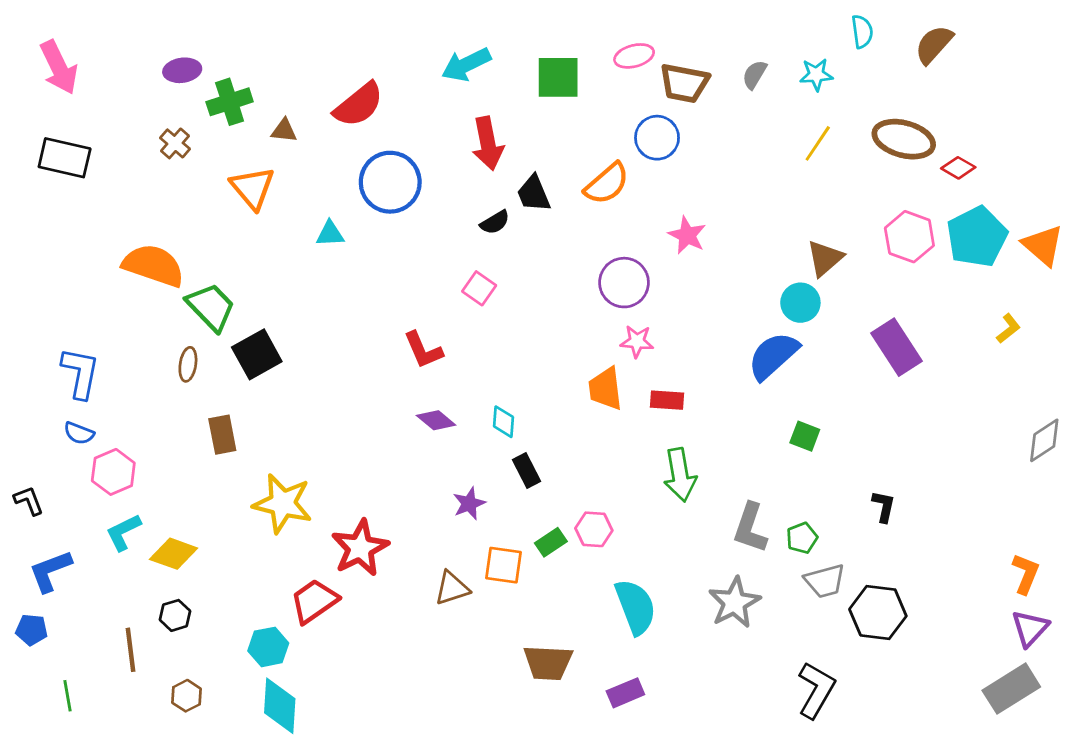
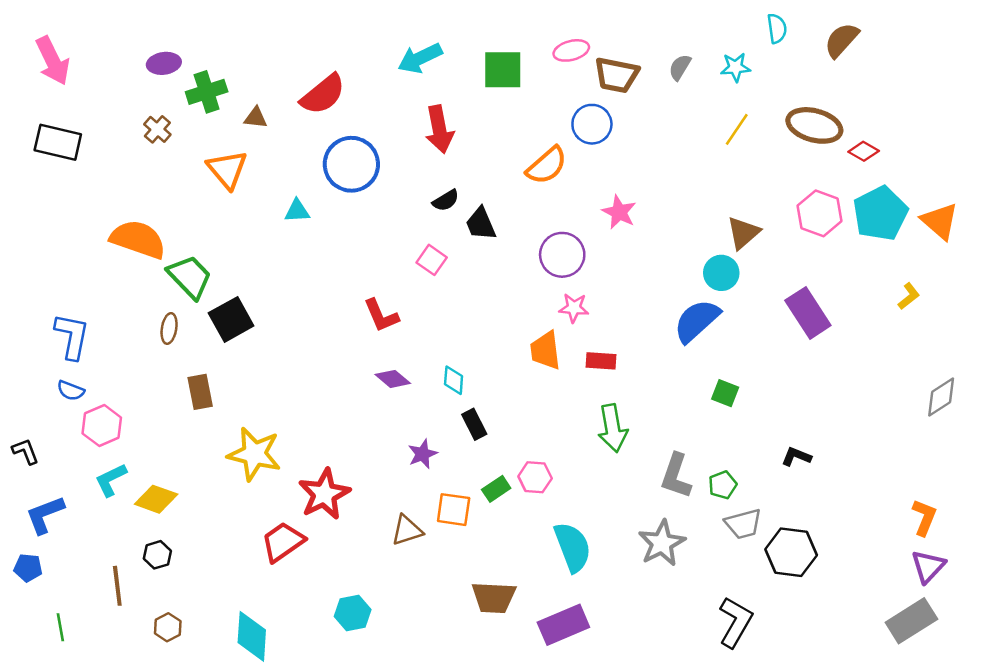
black trapezoid: (534, 194) -> (481, 224), moved
black L-shape: (884, 506) -> (796, 457), turned -80
cyan hexagon: (268, 647) -> (353, 613), moved
purple rectangle: (625, 693) -> (563, 625), size x1.5

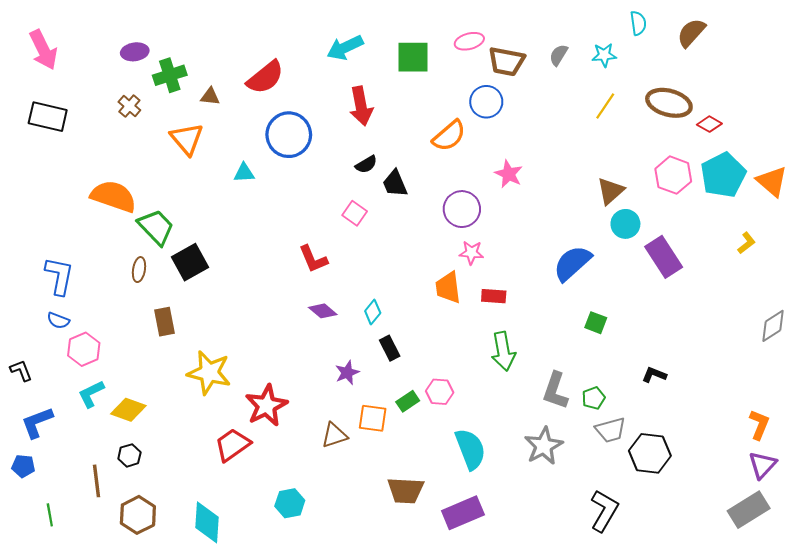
cyan circle: (721, 273) -> (625, 224), moved
cyan diamond: (454, 380) -> (373, 312), turned 35
brown hexagon: (168, 627) -> (138, 515), size x1.6

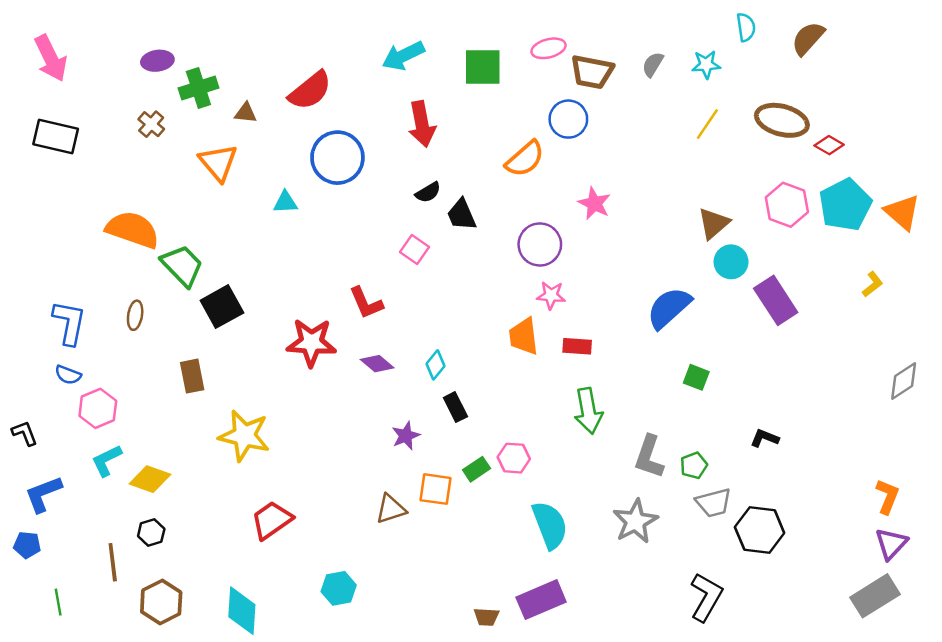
brown ellipse: (139, 270) -> (135, 315), moved
red star: (266, 406) -> (311, 343), moved, turned 30
brown trapezoid: (406, 490) -> (486, 617), moved, size x0.6

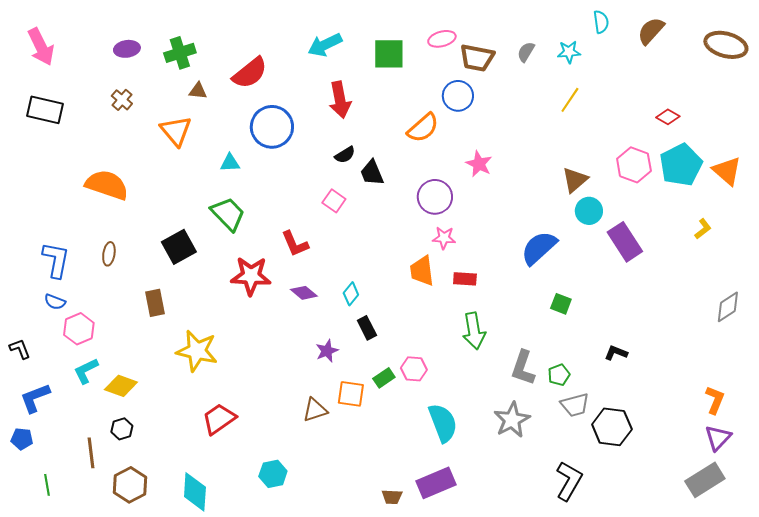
green cross: (198, 88) -> (180, 53), moved
brown ellipse: (782, 120) -> (726, 45), moved
green trapezoid: (182, 266) -> (228, 214), moved

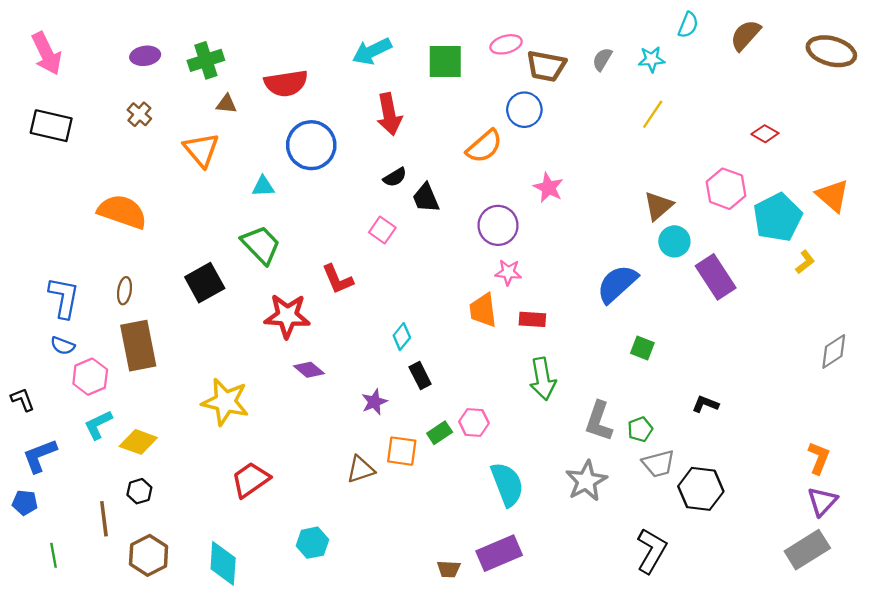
cyan semicircle: (601, 22) -> (688, 25), turned 30
red semicircle: (250, 73) -> (286, 83), turned 30
cyan pentagon: (681, 165) -> (778, 217), moved
purple diamond: (304, 293) -> (309, 370), moved
brown rectangle: (155, 303) -> (138, 346), moved, size x1.6

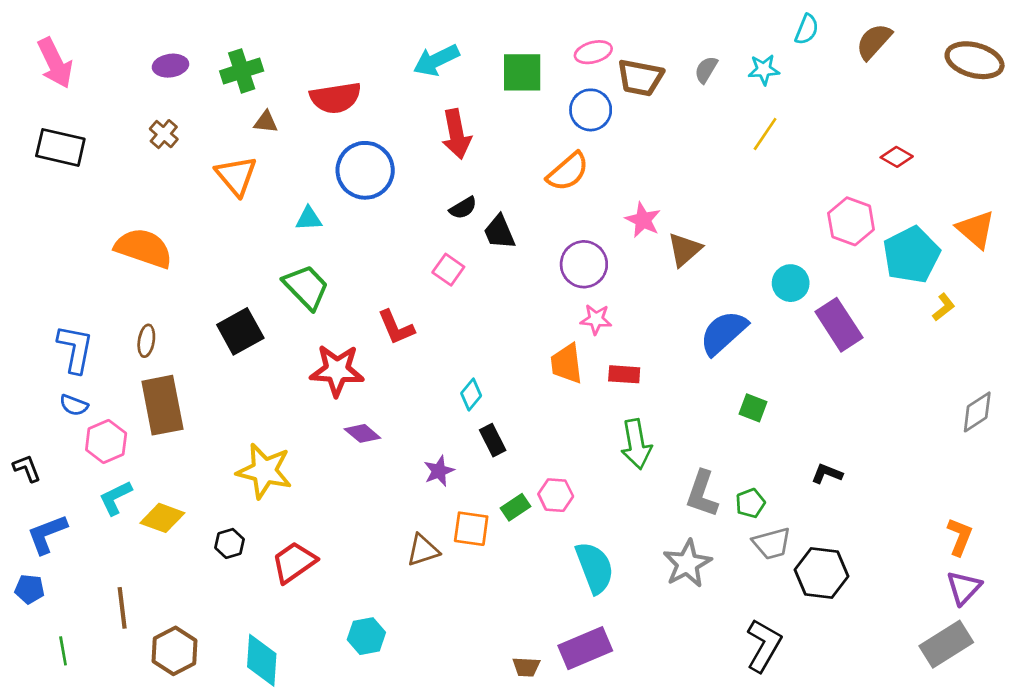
blue circle: (524, 110) -> (591, 110), moved
brown triangle: (658, 206) -> (685, 249), moved
black hexagon: (139, 491) -> (230, 543), moved

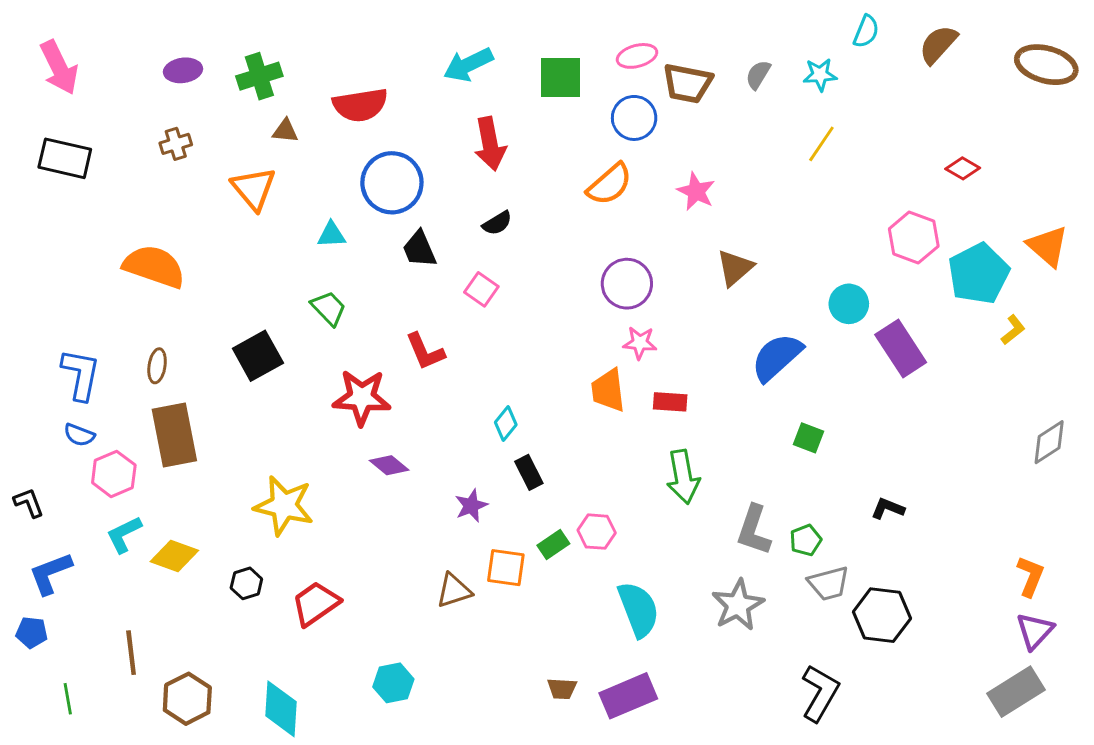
brown cross: (164, 134) -> (176, 144), turned 32
pink star: (643, 220) -> (696, 191), moved
black trapezoid: (499, 232) -> (419, 249), moved
green trapezoid: (306, 287) -> (329, 308), size x0.7
brown trapezoid: (526, 667) -> (562, 689), moved

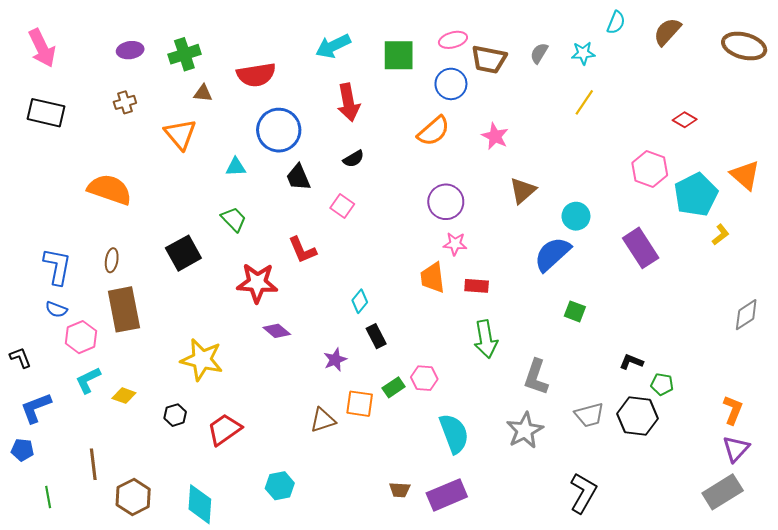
cyan circle: (849, 304) -> (576, 216), moved
green pentagon: (806, 540) -> (662, 384), moved, turned 30
yellow diamond: (174, 556) -> (124, 396), size x0.7
black hexagon: (882, 615) -> (637, 416), moved

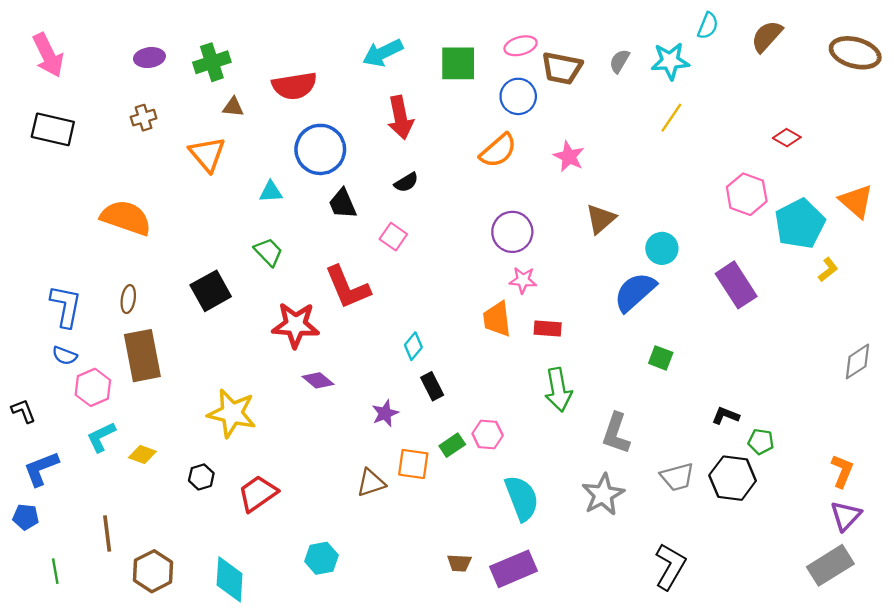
cyan star: (583, 53) -> (670, 61), size x1.4
red L-shape: (302, 250) -> (347, 287), size x1.4

